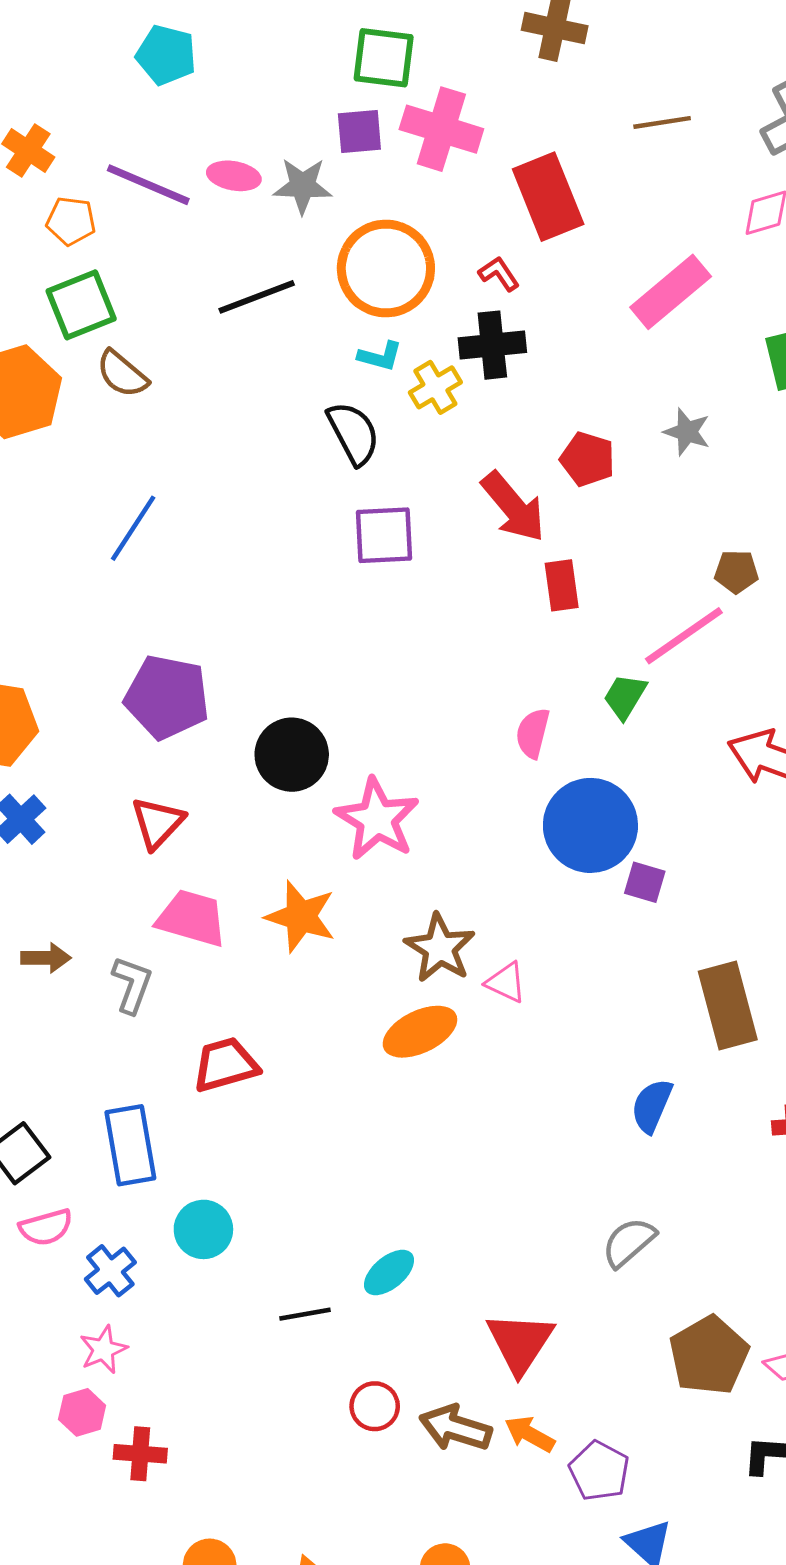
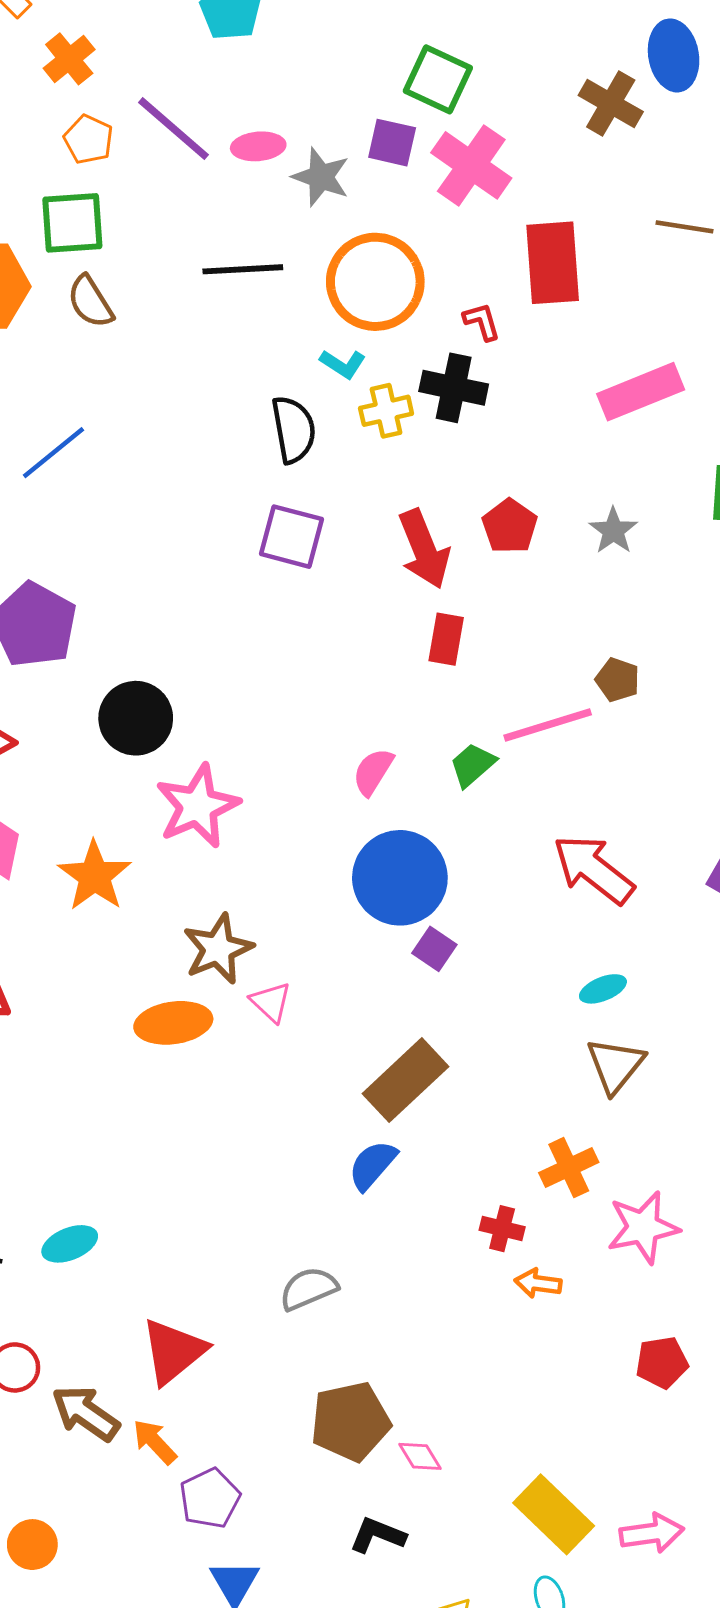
pink ellipse: (234, 176) -> (258, 146), turned -33
brown rectangle: (728, 1005) -> (405, 1080), moved, turned 44

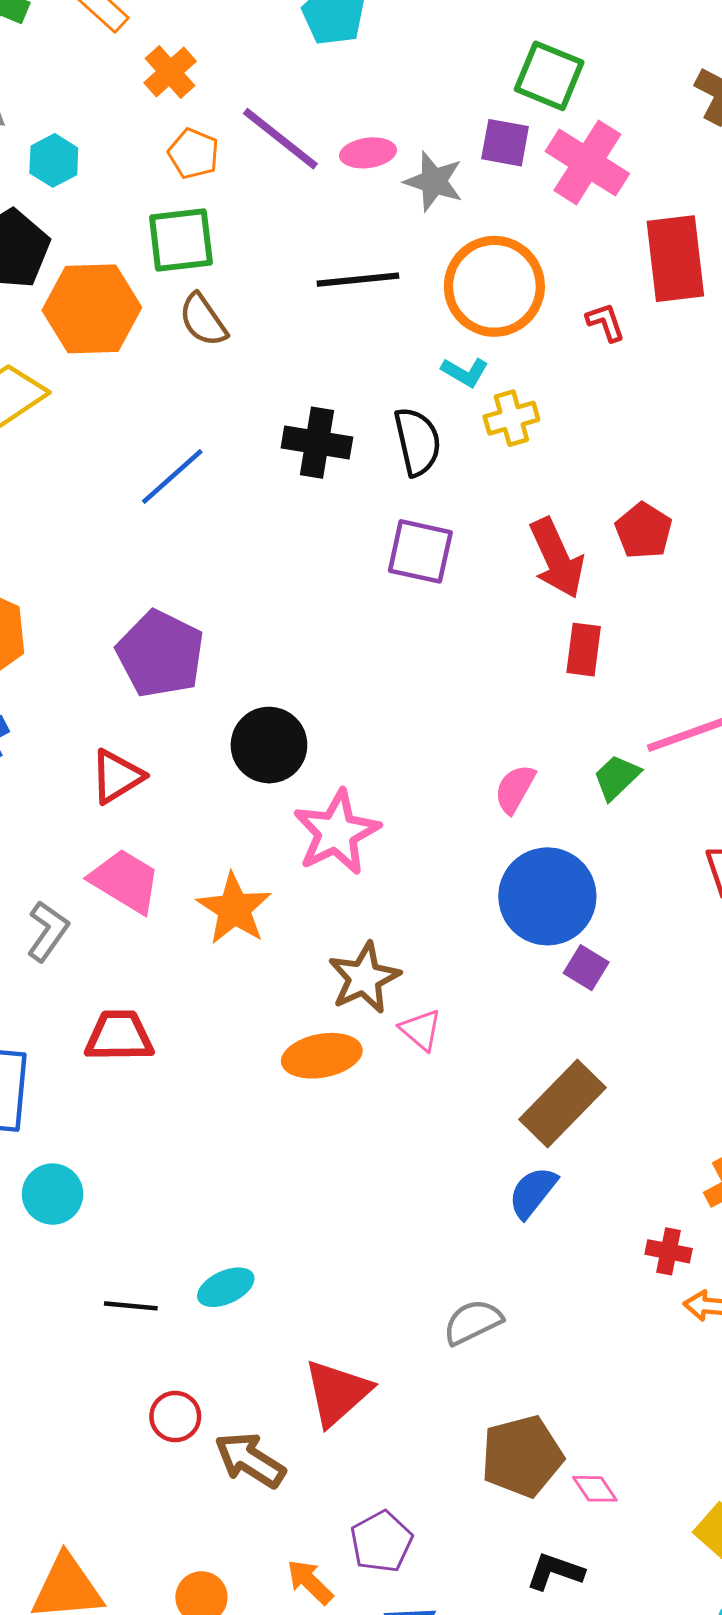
black cross: (454, 388) -> (317, 443), moved
orange arrow: (155, 1442) -> (310, 1582), moved

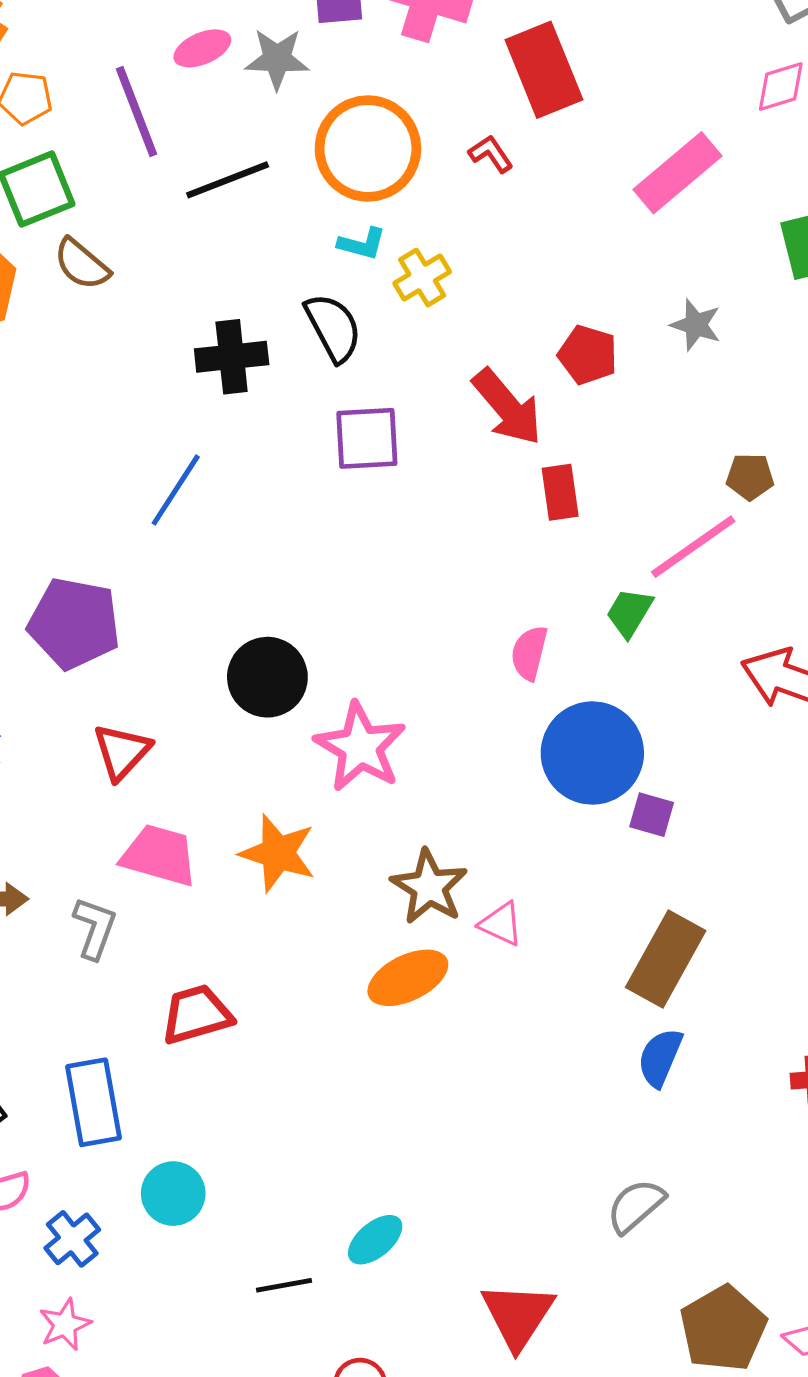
purple line: (280, 139) -> (136, 111), moved, turned 46
blue line: (172, 476) -> (176, 490), moved
purple pentagon: (160, 654) -> (74, 623), moved

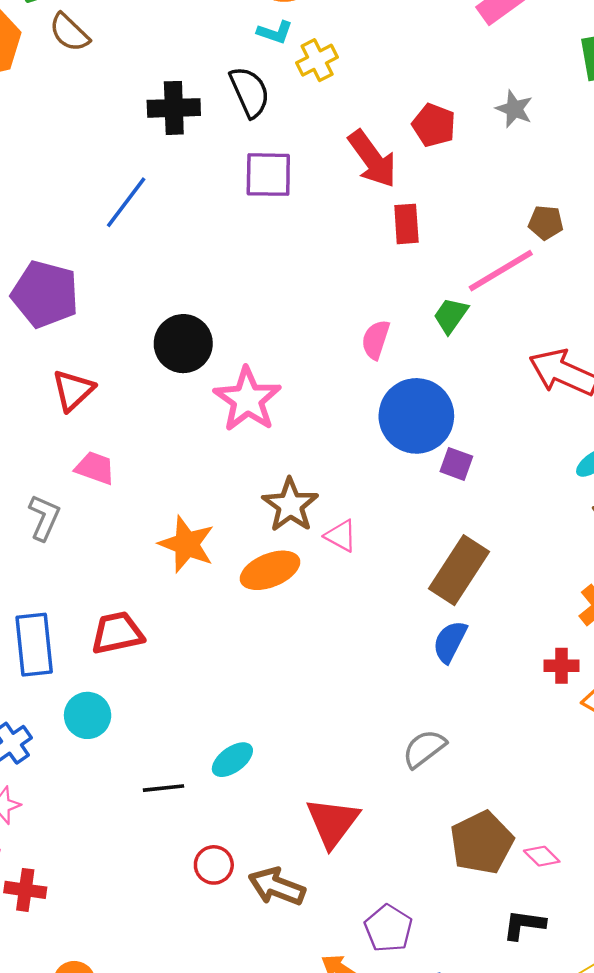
orange star: (278, 853) -> (187, 544), moved
pink trapezoid: (159, 855) -> (95, 468), size x0.7
red trapezoid: (197, 1014) -> (117, 633), moved

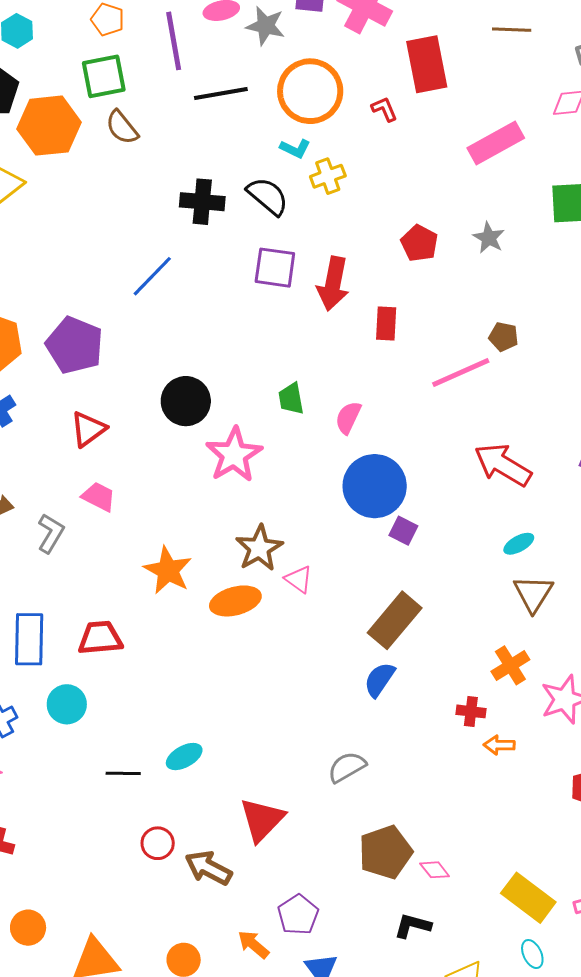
black semicircle: (250, 92) -> (268, 196), turned -33
red arrow: (372, 159) -> (333, 284), moved, turned 40
green trapezoid: (451, 315) -> (291, 399), moved, turned -52

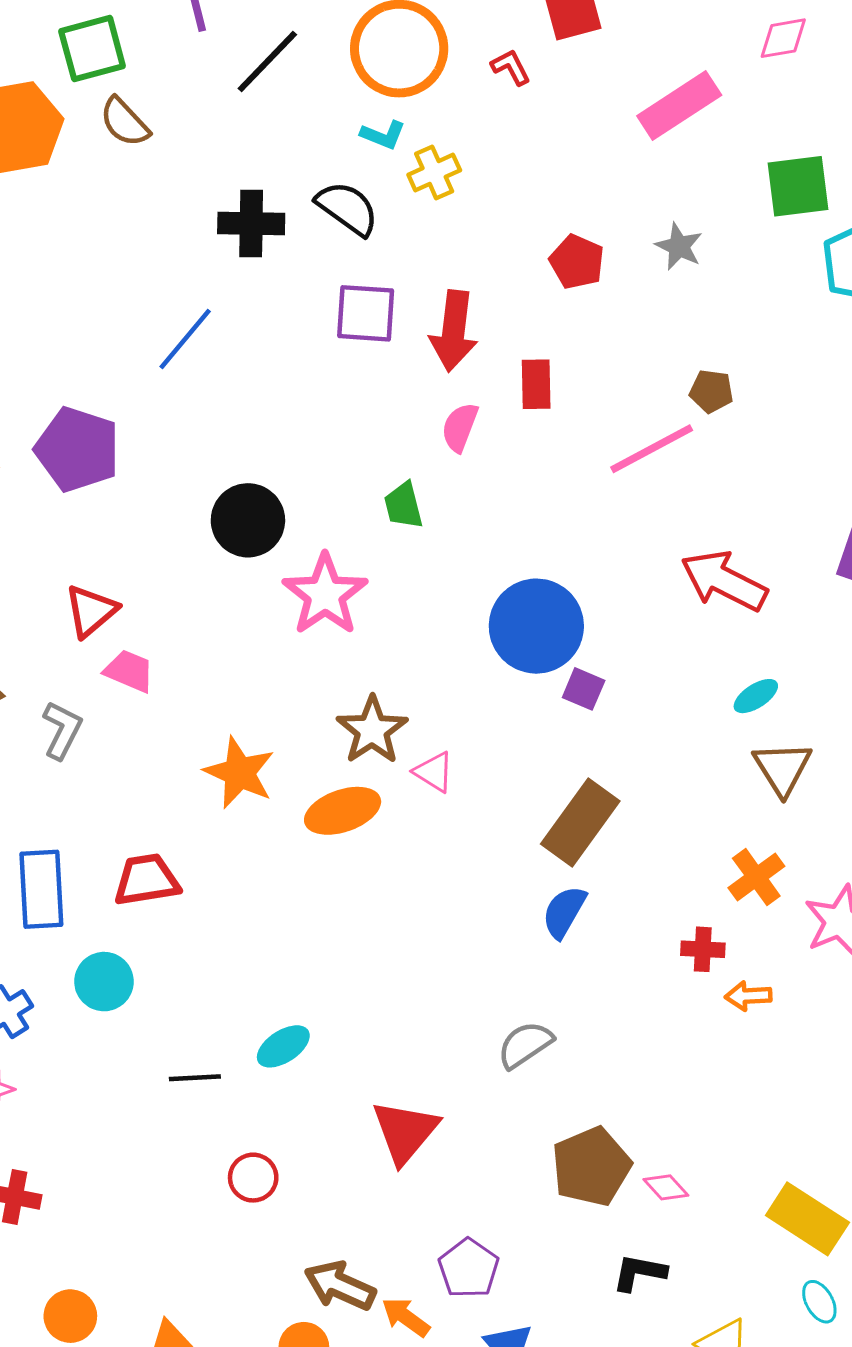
black line: (221, 94) -> (267, 61), turned -32
pink semicircle: (348, 418) -> (460, 427), moved
red triangle: (88, 429) -> (91, 611), moved
brown arrow: (208, 868) -> (340, 1286), moved

